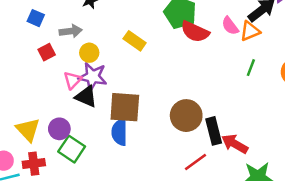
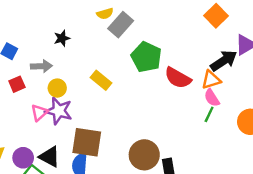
pink semicircle: (230, 26) -> (212, 98), moved
red semicircle: (195, 32) -> (178, 78), moved
black triangle: (86, 97) -> (50, 157), moved

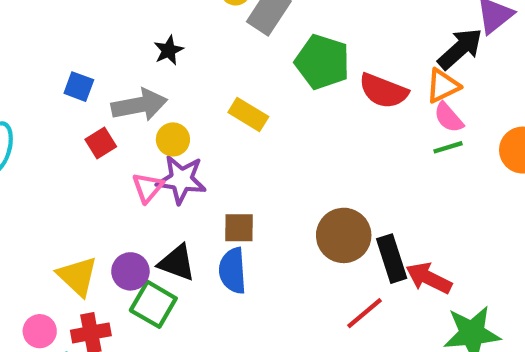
gray arrow: (41, 66) -> (139, 105), size x1.4
green line: (209, 114) -> (448, 147), turned 56
brown square: (87, 142) -> (239, 228), size x0.6

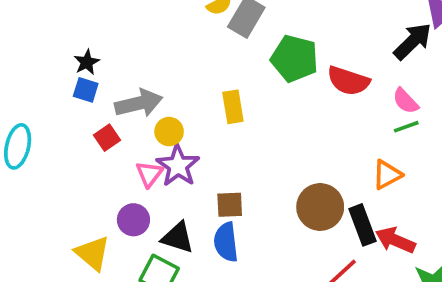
black star: (169, 50) -> (87, 62), moved
orange triangle: (443, 86) -> (387, 175), moved
yellow rectangle: (248, 114) -> (233, 107), turned 52
purple star: (181, 180) -> (178, 166), turned 30
purple circle: (130, 271) -> (133, 220), moved

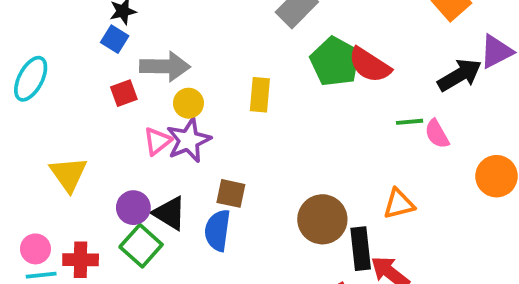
red semicircle: (348, 81) -> (370, 65), moved
green line: (406, 127) -> (410, 122), moved
purple circle: (133, 220) -> (133, 208), moved
yellow triangle: (93, 253) -> (68, 174), moved

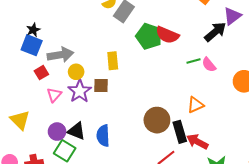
blue square: (115, 39) -> (32, 45), size x1.5
pink triangle: (157, 141) -> (54, 95), moved
brown square: (231, 193) -> (101, 86), moved

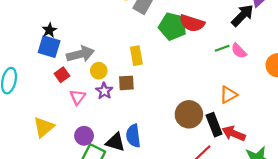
purple star: (80, 91) -> (104, 91), size x0.7
yellow triangle: (20, 120) -> (44, 127), turned 40
black triangle: (76, 131) -> (115, 142), moved

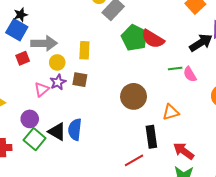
yellow rectangle: (136, 56) -> (84, 50), moved
pink triangle: (78, 97) -> (42, 89), moved
brown circle: (189, 114) -> (134, 96), moved
red arrow: (234, 133) -> (184, 151), moved

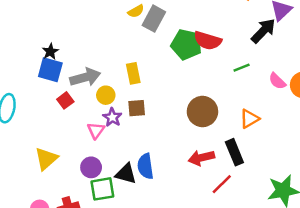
pink semicircle: (190, 74) -> (277, 81), moved
green square: (35, 139) -> (102, 189), turned -35
red arrow: (184, 151) -> (201, 158), moved, turned -35

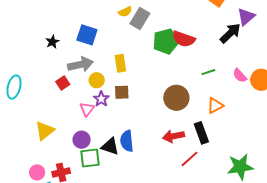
green pentagon: (186, 45) -> (166, 41), turned -30
green line: (242, 68) -> (208, 72), moved
blue square: (50, 70) -> (87, 35), moved

